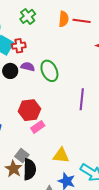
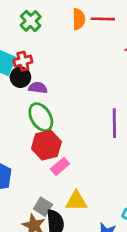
black circle: (10, 71) -> (20, 77), moved
green ellipse: (49, 71) -> (41, 117), moved
yellow triangle: (61, 155) -> (76, 201), moved

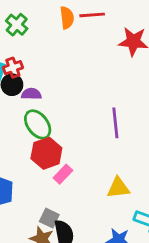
yellow triangle: (76, 201) -> (118, 188), moved

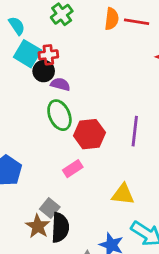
red hexagon: (46, 153) -> (89, 134), moved

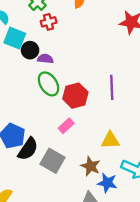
red cross: (48, 55) -> (49, 22), moved
gray square: (50, 208) -> (52, 161), size x1.5
brown star: (38, 226) -> (91, 166), moved
black semicircle: (60, 228) -> (28, 149), moved, turned 40

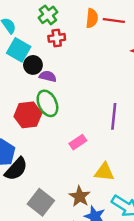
red hexagon: (75, 96) -> (28, 115), moved
pink rectangle: (66, 126) -> (78, 142), moved
gray square: (52, 161) -> (41, 202), moved

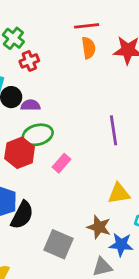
orange semicircle: (92, 18) -> (89, 48), moved
green ellipse: (47, 103) -> (38, 135), turned -65
pink rectangle: (78, 142) -> (61, 163), moved

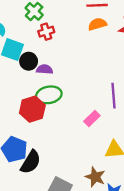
orange semicircle: (89, 48) -> (97, 24), turned -102
pink rectangle: (61, 163) -> (92, 119), moved

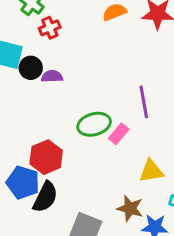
green ellipse: (49, 95) -> (94, 124), moved
red hexagon: (32, 109) -> (46, 157), moved

